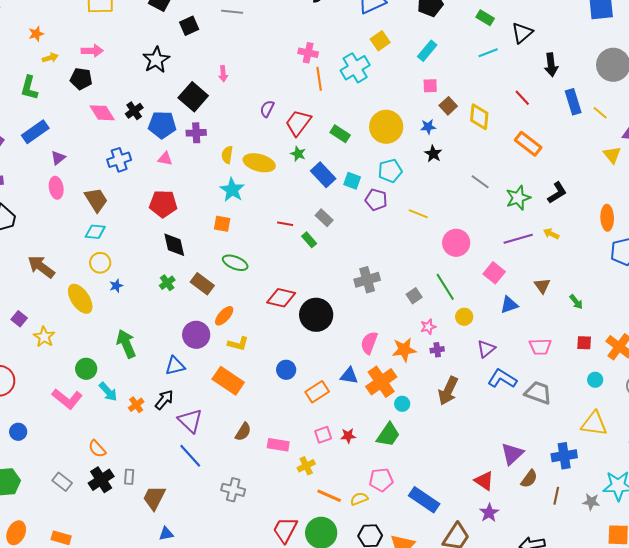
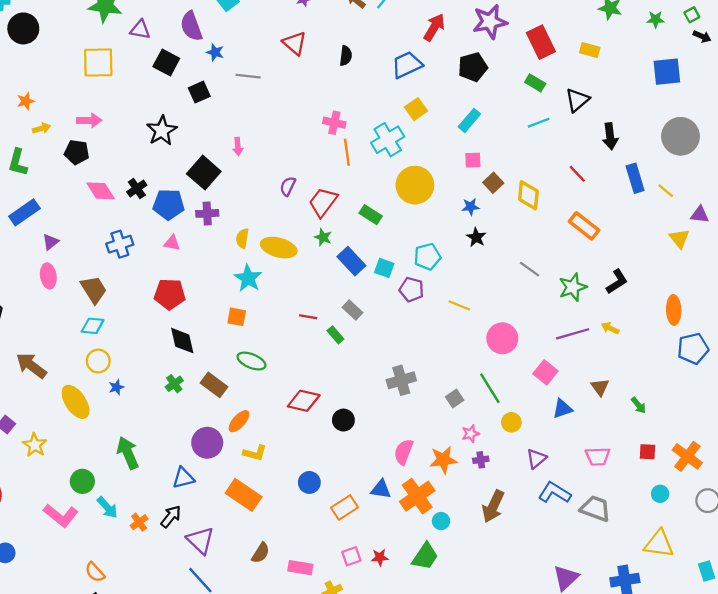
yellow circle: (386, 127) -> (415, 185), moved
black circle: (316, 315) -> (343, 420), size x0.6

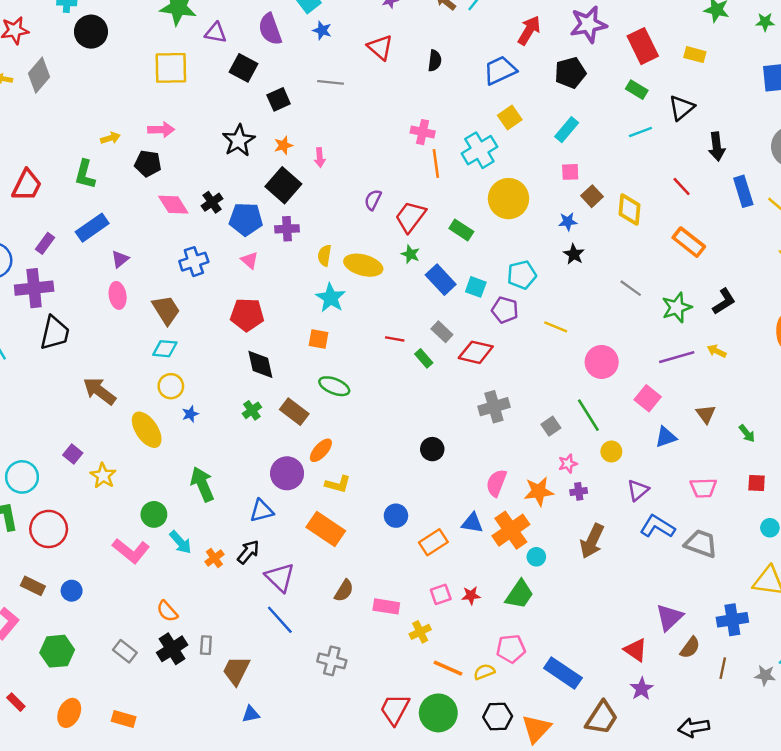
blue star: (215, 52) -> (322, 30), moved
orange star: (26, 101) -> (283, 145), moved
pink triangle: (172, 243) -> (250, 260), turned 30
red diamond: (304, 401) -> (476, 352), moved

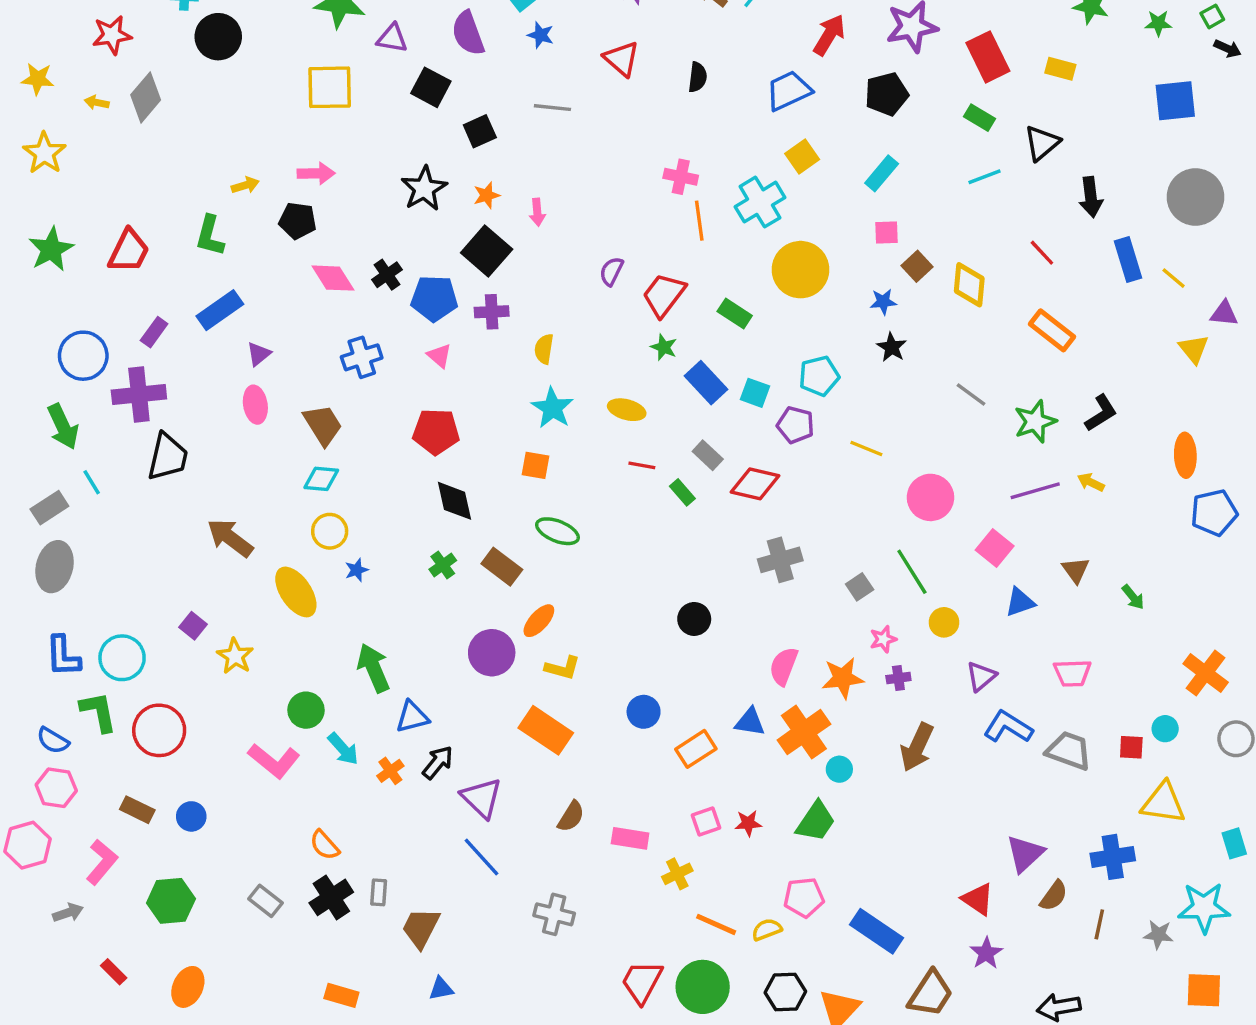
yellow ellipse: (363, 265) -> (627, 410), moved, size x0.7
red square: (757, 483) -> (1131, 747), moved
blue triangle: (262, 511) -> (412, 717), moved
orange rectangle: (124, 719) -> (341, 995), moved

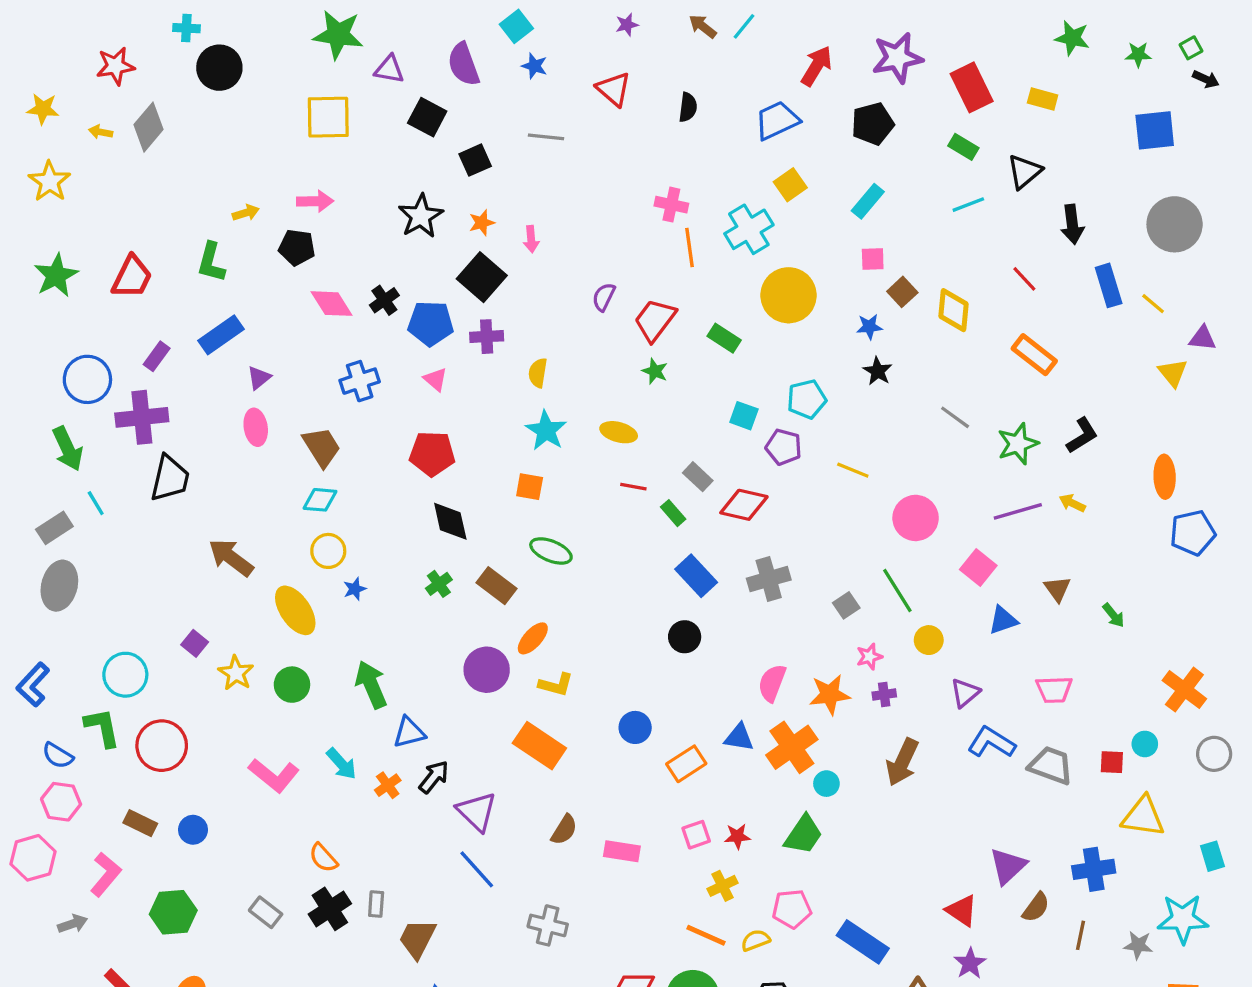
blue rectangle: (706, 383) -> (696, 576), moved
blue L-shape: (63, 656) -> (33, 685), moved, turned 45
green circle: (306, 710) -> (292, 685), moved
yellow cross: (677, 874) -> (723, 886), moved

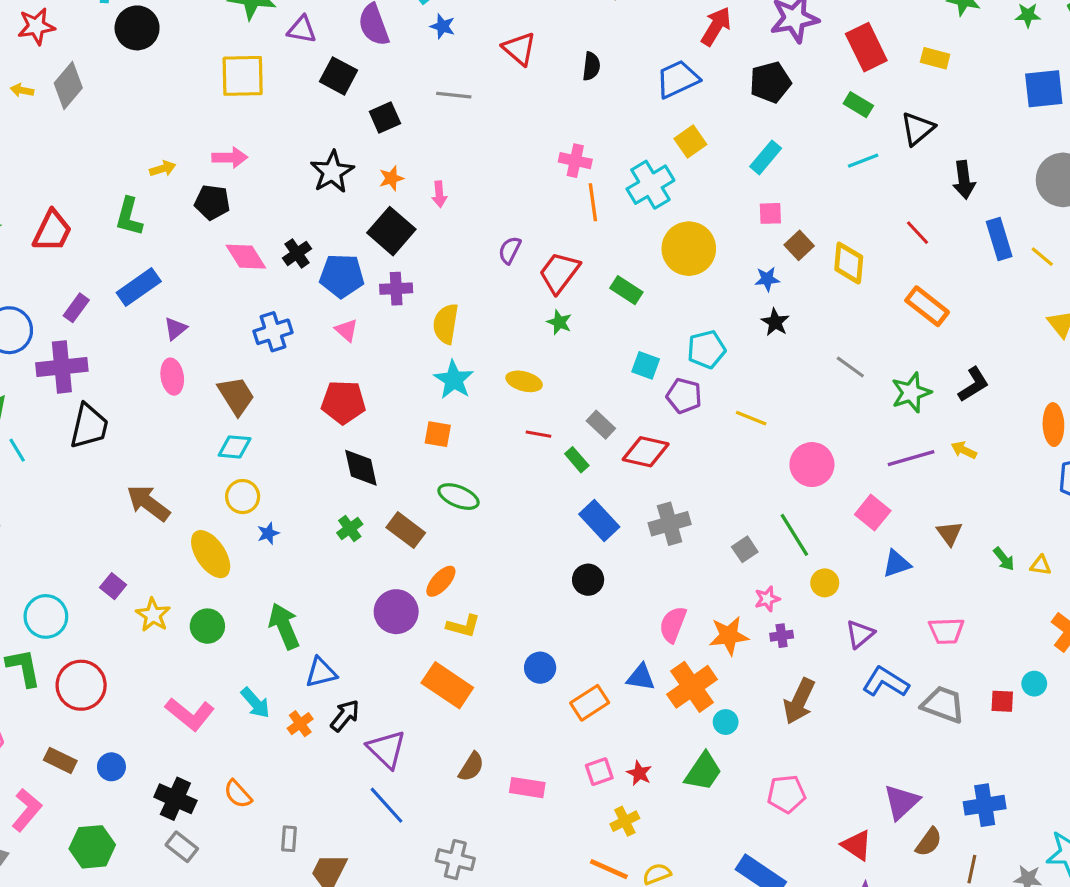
yellow semicircle: (538, 373) -> (446, 324), size x1.4
yellow triangle: (1143, 817) -> (1041, 565), moved, size x0.5
red star: (737, 836) -> (639, 773), turned 30
black cross: (330, 909) -> (175, 799), moved, turned -33
pink pentagon: (792, 909) -> (786, 794), moved

